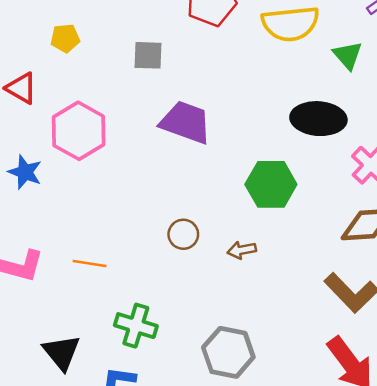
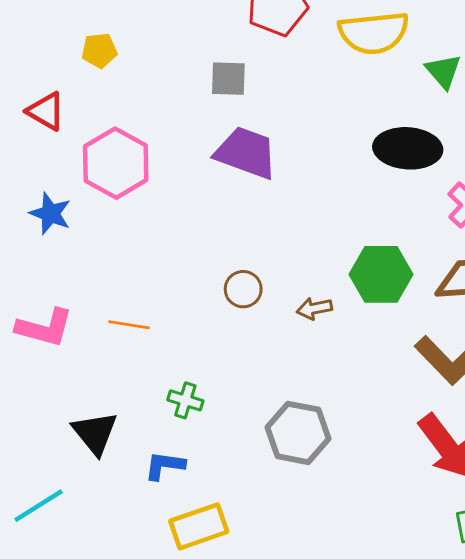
gray square: (148, 55) -> (228, 79), moved
green hexagon: (271, 184) -> (381, 274), moved
green cross: (136, 326) -> (185, 400), size x0.7

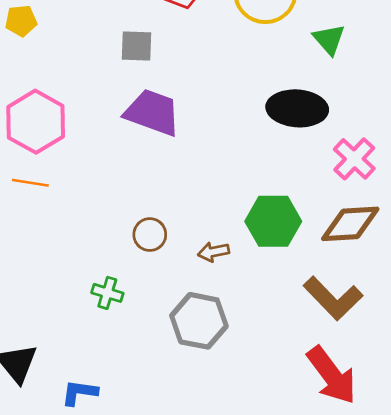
orange line: (129, 325) -> (30, 183), moved
green cross: (185, 400) -> (107, 293), moved
gray hexagon: (298, 433) -> (199, 321), moved

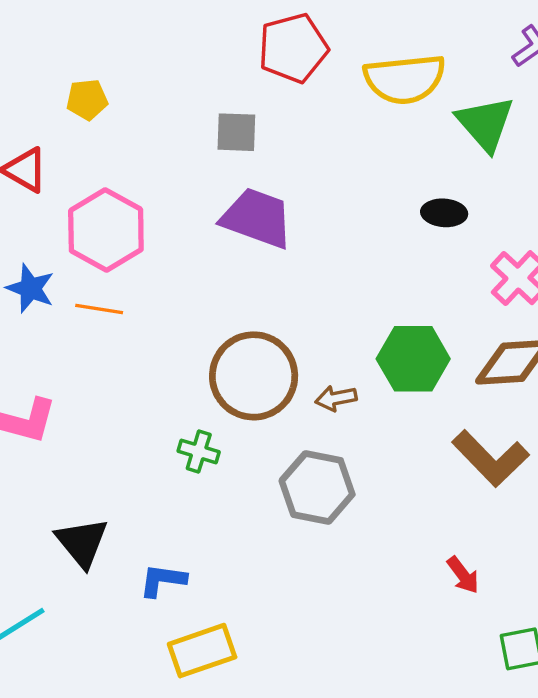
green triangle: (329, 39) -> (485, 124), size x1.4
black ellipse: (297, 108) -> (444, 213), size x0.6
brown circle: (150, 235) -> (254, 376), size x2.0
red arrow: (332, 375) -> (463, 575), moved, size x0.5

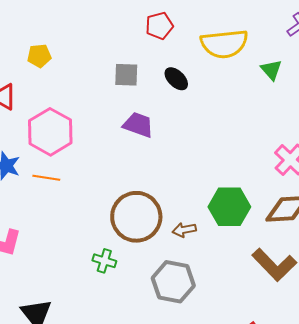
red pentagon: (293, 48) -> (159, 26), size x0.7
green triangle: (485, 124) -> (271, 70), size x0.6
black ellipse: (444, 213) -> (176, 79), moved, turned 40
purple trapezoid: (257, 218) -> (138, 125), size x0.7

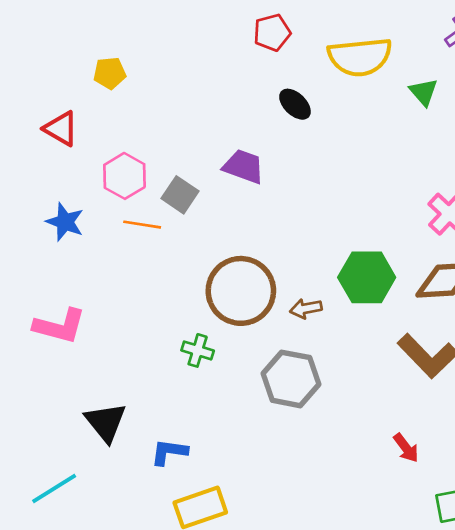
gray square: (126, 75) -> (180, 195), moved, turned 32
pink hexagon: (50, 132) -> (124, 176), size x0.7
orange line: (46, 178) -> (142, 225), moved

